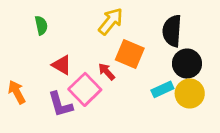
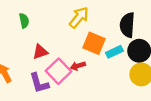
red triangle: (62, 65) -> (40, 52), turned -49
red arrow: (107, 72) -> (78, 66), moved, turned -64
cyan rectangle: (162, 89) -> (114, 52), moved

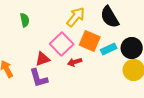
black semicircle: (127, 25) -> (110, 17), moved, turned -35
red triangle: (40, 52) -> (43, 59), moved
pink square: (58, 71) -> (62, 44), moved

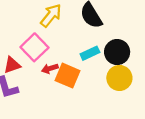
orange square: (90, 41) -> (68, 76), moved

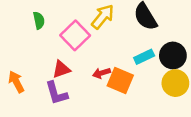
pink square: (34, 47) -> (75, 35), moved

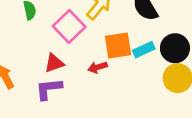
orange square: (120, 81) -> (118, 46), moved, turned -32
purple L-shape: (56, 93) -> (49, 89), turned 100

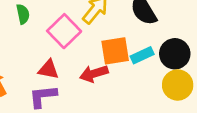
red triangle: (54, 63) -> (48, 69), turned 30
red arrow: (98, 67) -> (94, 74), size x1.4

